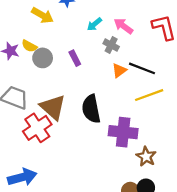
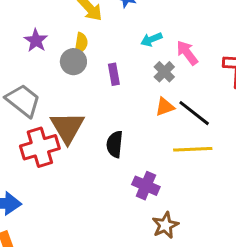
yellow semicircle: (29, 46) -> (81, 43), moved, turned -126
black semicircle: (91, 109) -> (115, 144), size x0.7
purple cross: (123, 132) -> (146, 186), size x0.7

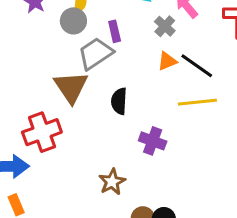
gray trapezoid: (23, 101) -> (96, 53), moved, turned -69
red cross: (40, 147) -> (42, 132), moved
brown star: (165, 225) -> (112, 182), moved

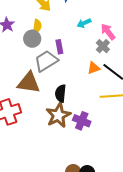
gray cross: (165, 26) -> (103, 46), moved
brown triangle: (71, 87) -> (29, 83), turned -50
brown star: (112, 182) -> (58, 115), moved, size x1.4

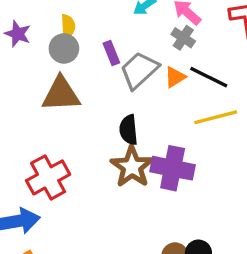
gray trapezoid: (46, 61) -> (139, 70), moved
brown triangle: (29, 83) -> (61, 94), moved
purple cross: (82, 121) -> (173, 168), size x1.4

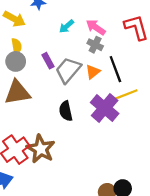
black line: (209, 77) -> (115, 69), turned 50
brown star: (132, 167) -> (41, 149), moved
purple cross: (173, 168) -> (105, 108), moved, turned 36

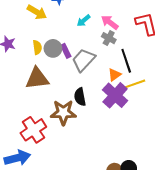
yellow semicircle: (17, 46) -> (37, 47), moved
gray circle: (16, 61) -> (53, 48), moved
orange triangle: (93, 72) -> (114, 75), moved
brown star: (41, 149) -> (63, 112), moved, turned -30

